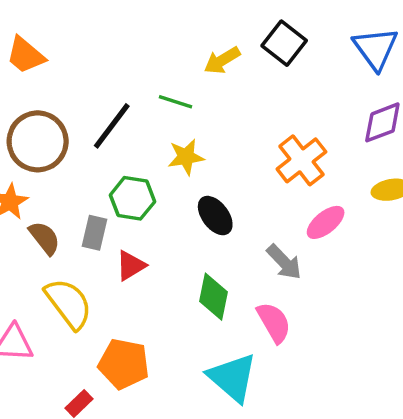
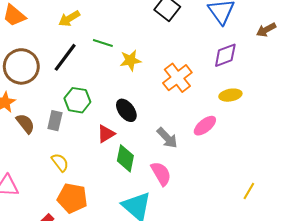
yellow arrow: (222, 60) -> (69, 19), moved
yellow star: (186, 157) -> (130, 60), moved
pink ellipse: (326, 222) -> (205, 126), moved
red triangle: (131, 266) -> (106, 134), moved
yellow semicircle: (69, 303) -> (60, 162), moved, size x0.6

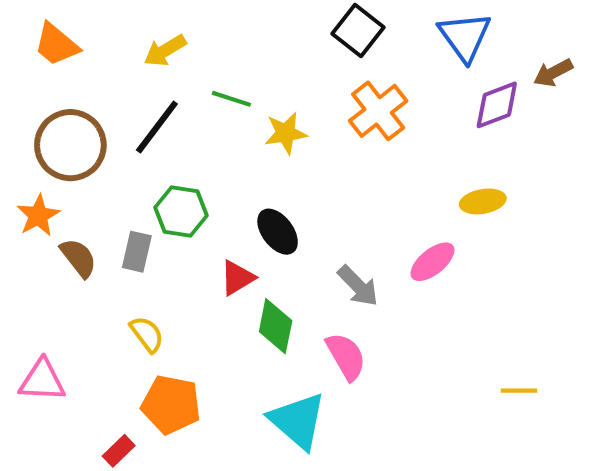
purple diamond: (225, 55) -> (497, 105), moved
orange cross: (177, 78) -> (378, 111), moved
yellow line: (249, 191) -> (519, 391), turned 60

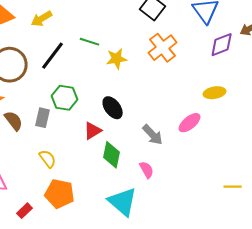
yellow arrow: (165, 51) -> (42, 19), moved
pink semicircle: (346, 356) -> (147, 170), size x0.7
red rectangle: (119, 451) -> (25, 211), moved

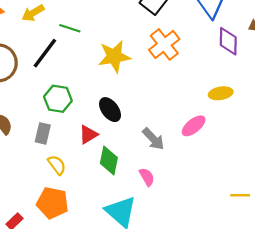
green line: (90, 42) -> (70, 28), moved
purple diamond: (222, 45) -> (228, 41), turned -68
yellow star: (117, 59) -> (114, 56), size x1.4
gray rectangle: (43, 118) -> (43, 133), moved
yellow semicircle: (48, 159) -> (57, 165), moved

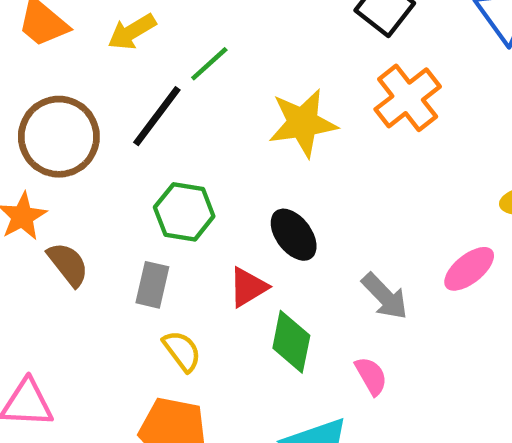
green line: (70, 28) -> (209, 64), turned -60

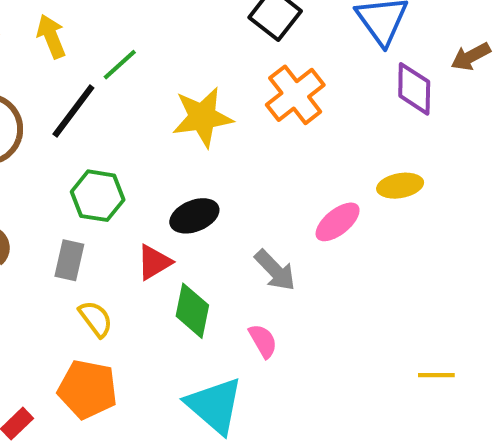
yellow arrow: (132, 32) -> (51, 36), turned 99
black ellipse: (294, 235) -> (194, 216), turned -75
pink ellipse: (469, 269) -> (338, 222), moved

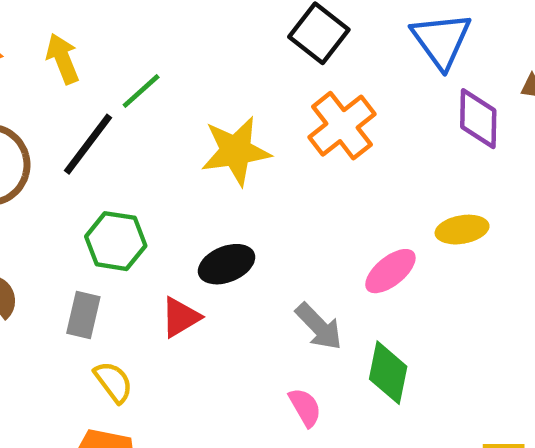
green diamond: (192, 311) -> (388, 373), moved

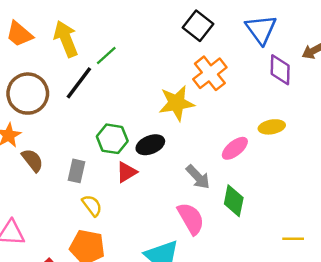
yellow arrow: (63, 59) -> (66, 39), size x1.4
yellow star: (236, 151) -> (177, 103), moved
green hexagon: (116, 241) -> (112, 139), moved
pink semicircle: (305, 407) -> (191, 219), size x1.6

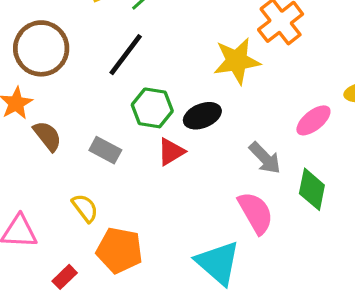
black line: (79, 83) -> (126, 55), moved
gray rectangle: (77, 171) -> (105, 150), turned -75
yellow semicircle: (92, 205) -> (85, 208), moved

